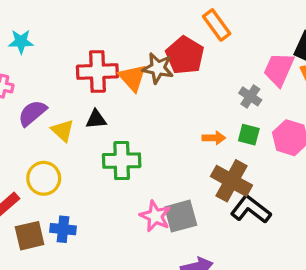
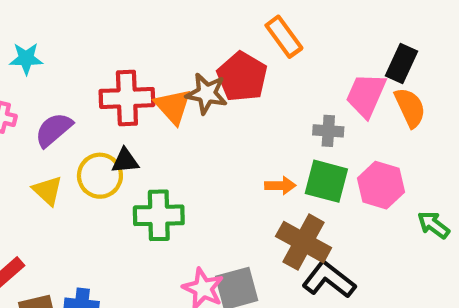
gray cross: (250, 96) -> (328, 131), turned -30
purple semicircle: (32, 113) -> (54, 130), moved
yellow triangle: (63, 131) -> (48, 191), moved
green square: (249, 135) -> (326, 181), size x1.5
yellow circle: (44, 178) -> (100, 176), moved

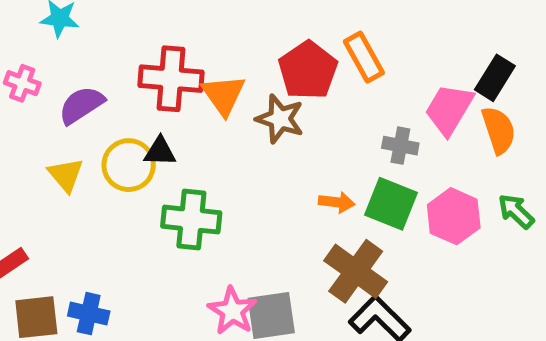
orange rectangle: (284, 37) -> (364, 57), moved
brown star: (207, 94) -> (280, 119), moved
green arrow: (433, 225) -> (516, 211), moved

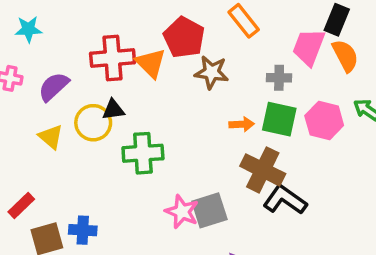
red pentagon: (308, 70) -> (184, 37), moved
brown star: (280, 119) -> (212, 72), moved

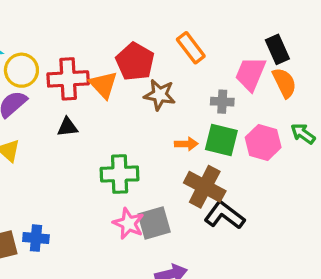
black rectangle: (337, 20) -> (277, 49), turned -48
yellow circle: (93, 123) -> (21, 70), moved
green cross: (143, 153) -> (120, 174), moved

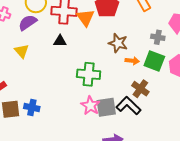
brown star: (160, 95) -> (118, 43), moved
brown cross: (205, 187) -> (140, 89), size x0.7
black L-shape: (224, 215) -> (129, 106), moved

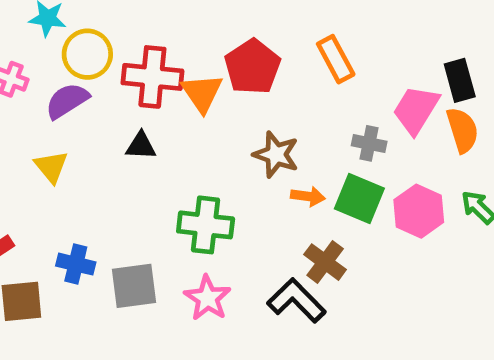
blue cross: (32, 107) -> (76, 264), moved
gray square: (106, 107) -> (134, 286), moved

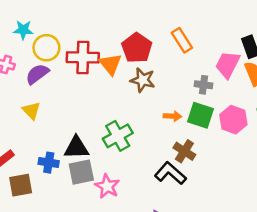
black triangle: (141, 146) -> (76, 148), moved, size x1.5
brown star: (276, 154) -> (143, 80), moved
green cross: (206, 225) -> (118, 136), turned -32
pink star: (208, 298) -> (107, 186), moved

